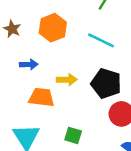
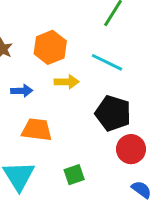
yellow arrow: (67, 80) -> (67, 82), moved
green square: (73, 135) -> (74, 175), turned -36

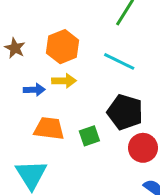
yellow arrow: (67, 82) -> (64, 81), moved
green square: (74, 175) -> (89, 136), moved

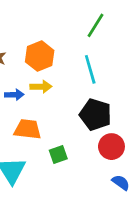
cyan line: (119, 61) -> (90, 69), turned 48
green square: (89, 136) -> (58, 155), moved

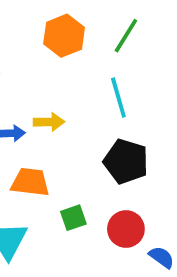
orange hexagon: (40, 56) -> (64, 36), moved
red circle: (111, 147) -> (126, 229), moved

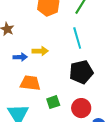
black pentagon: (126, 161) -> (81, 72), turned -30

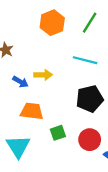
cyan line: (77, 38) -> (85, 60), turned -60
blue arrow: (20, 57) -> (20, 82), turned 32

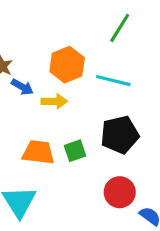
orange hexagon: (52, 23) -> (67, 65), moved
blue arrow: (20, 82) -> (22, 87), moved
green square: (58, 133) -> (75, 151), moved

